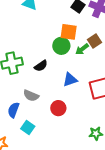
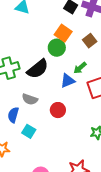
orange square: (69, 32) -> (63, 33), turned 30
green arrow: (82, 49) -> (80, 68), moved
black semicircle: (41, 66) -> (38, 69), size x1.6

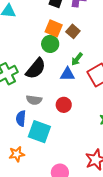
brown square: (90, 41) -> (73, 31), moved
blue triangle: (68, 81) -> (67, 74), turned 35
cyan square: (29, 131) -> (39, 132), size x1.6

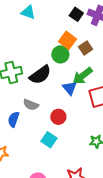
green arrow: (77, 59) -> (83, 76), size x1.5
blue triangle: (67, 74) -> (70, 88), turned 35
cyan square: (39, 132) -> (49, 140), moved, size x0.7

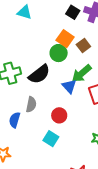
gray semicircle: (31, 105) -> (31, 105), turned -98

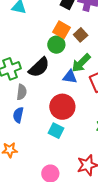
blue triangle: (69, 86) -> (70, 77), turned -35
gray semicircle: (31, 105) -> (22, 92), moved
red circle: (59, 115) -> (62, 107), size x1.6

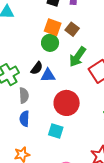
black semicircle: (39, 67) -> (37, 68), size x0.6
blue triangle: (70, 77) -> (48, 75), moved
cyan square: (56, 131) -> (56, 131), moved

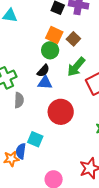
black semicircle: (37, 68) -> (43, 71), moved
blue semicircle: (24, 119) -> (21, 151), moved
cyan square: (56, 131) -> (35, 139), moved

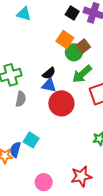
green circle: (50, 50) -> (74, 52), moved
red circle: (61, 112) -> (61, 103), moved

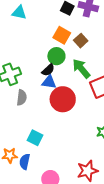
green circle: (74, 52) -> (56, 56), moved
green arrow: (82, 74) -> (81, 69), turned 95
blue semicircle: (15, 150) -> (25, 162), moved

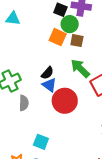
brown square: (81, 41) -> (77, 41), turned -32
green circle: (56, 56) -> (70, 24), moved
blue triangle: (49, 82) -> (49, 85), turned 35

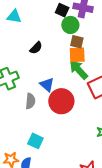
orange square: (58, 37) -> (77, 55), moved, turned -30
black semicircle: (47, 73) -> (36, 48), moved
gray semicircle: (24, 103) -> (30, 101), moved

